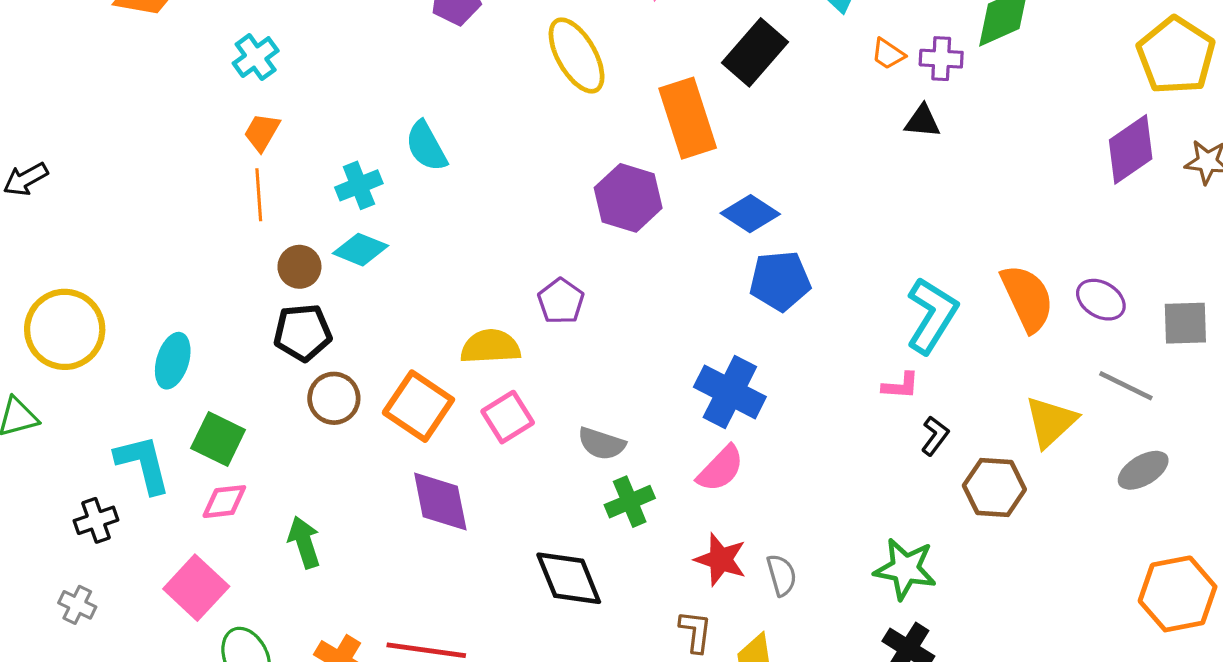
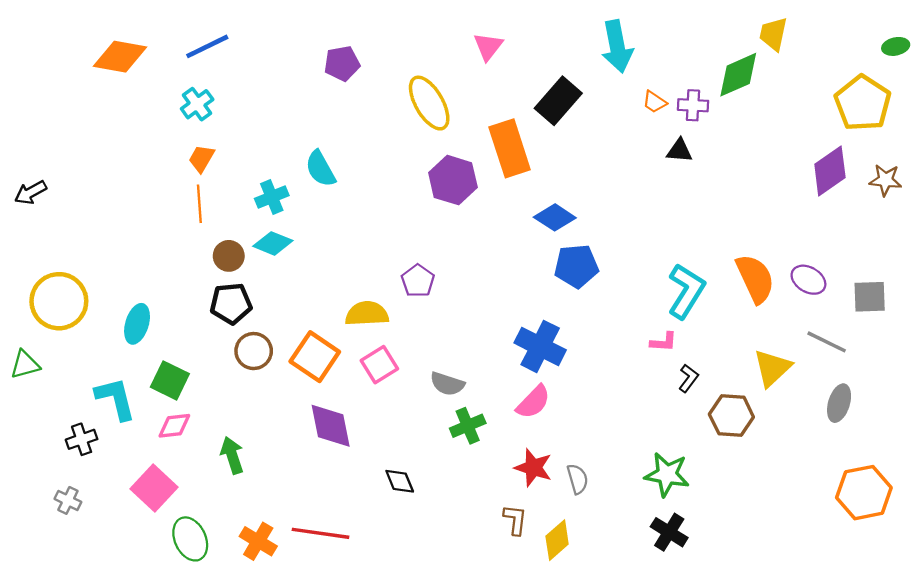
purple hexagon: (628, 198) -> (453, 180), moved
gray ellipse: (1143, 470) -> (839, 403), turned -42
black diamond: (569, 578) -> (400, 481), moved, size x0.6

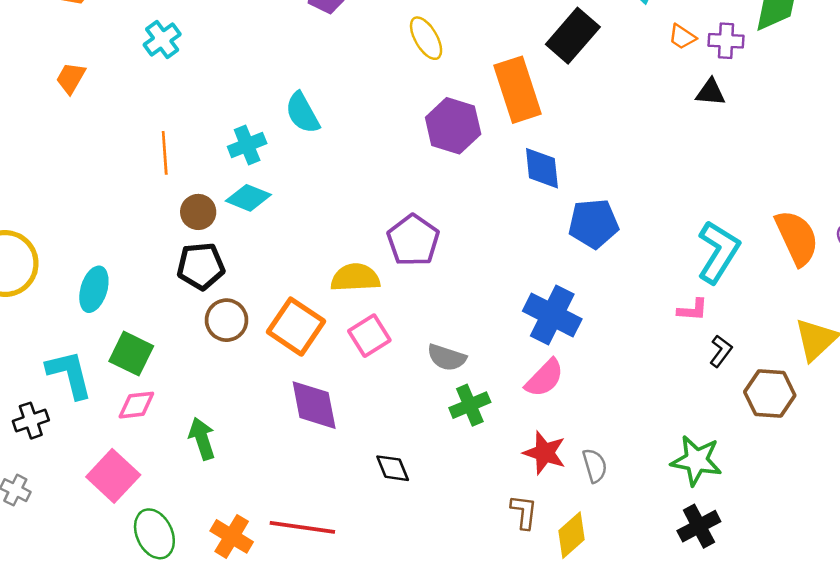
yellow ellipse: (429, 103) -> (426, 38), size x0.7
orange trapezoid: (202, 159) -> (71, 78), moved
blue diamond: (555, 217) -> (542, 168), moved, turned 51
purple pentagon: (418, 281) -> (413, 240), size x1.4
black cross: (669, 532) -> (699, 526), turned 30

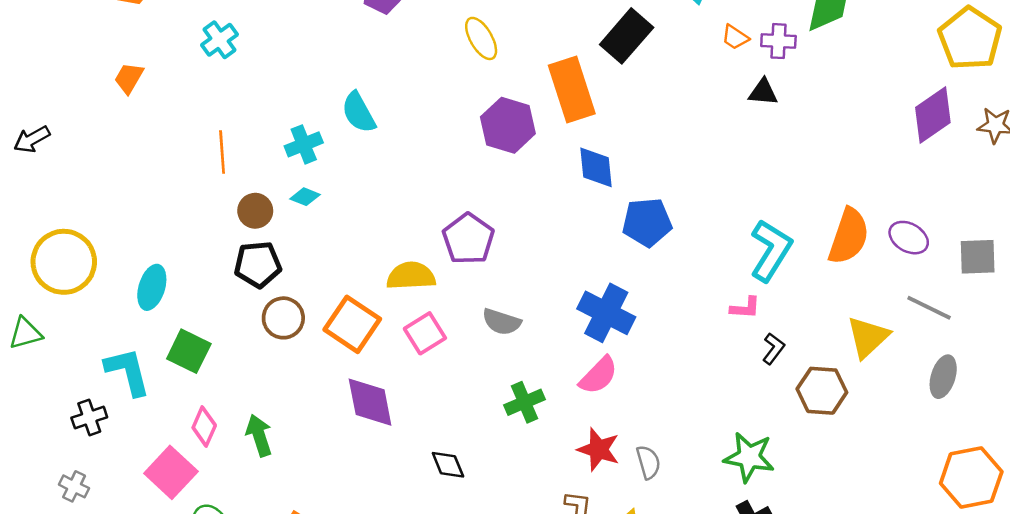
cyan diamond: (248, 198) -> (305, 197), size x0.7
orange semicircle: (797, 238) -> (849, 236), turned 44
gray semicircle: (447, 357) -> (502, 322), moved
pink diamond: (136, 405) -> (204, 426), moved, turned -60

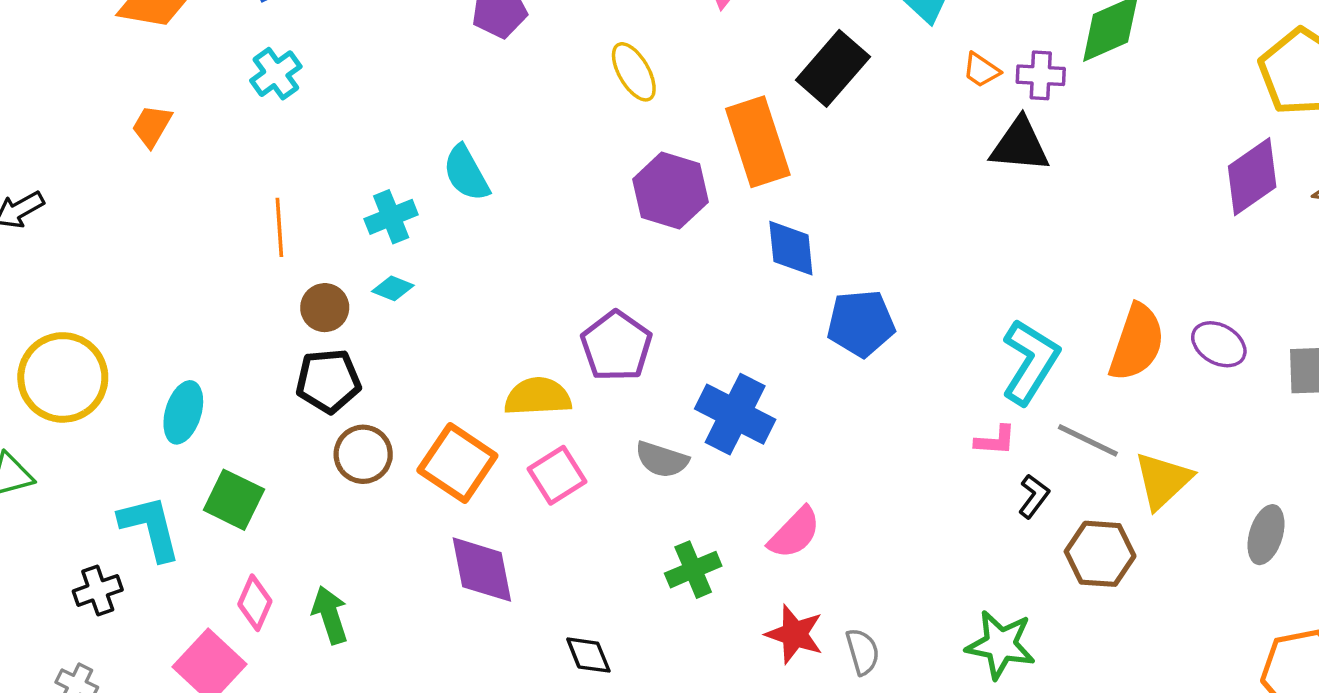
black triangle: (763, 92) -> (1020, 145), size x1.5
gray line: (929, 308) -> (1088, 440), moved
blue cross: (606, 313) -> (735, 414), moved

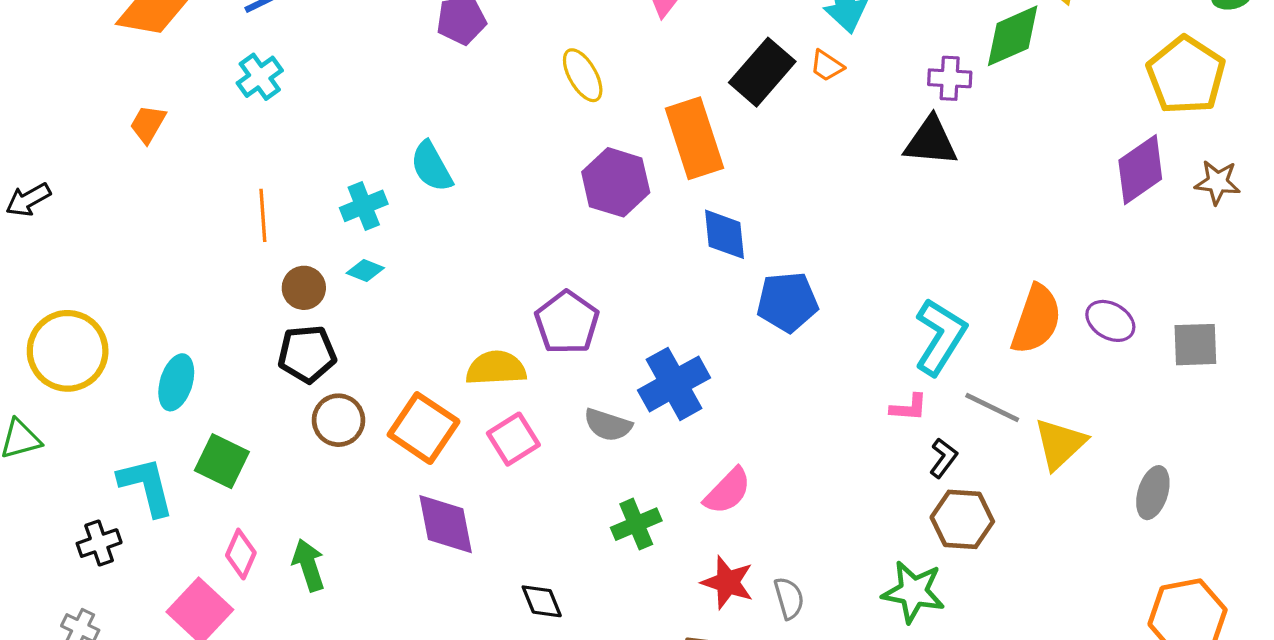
orange trapezoid: (981, 70) -> (827, 66), moved
blue cross: (735, 414) -> (674, 384), turned 34
brown hexagon: (1100, 554) -> (962, 519), moved

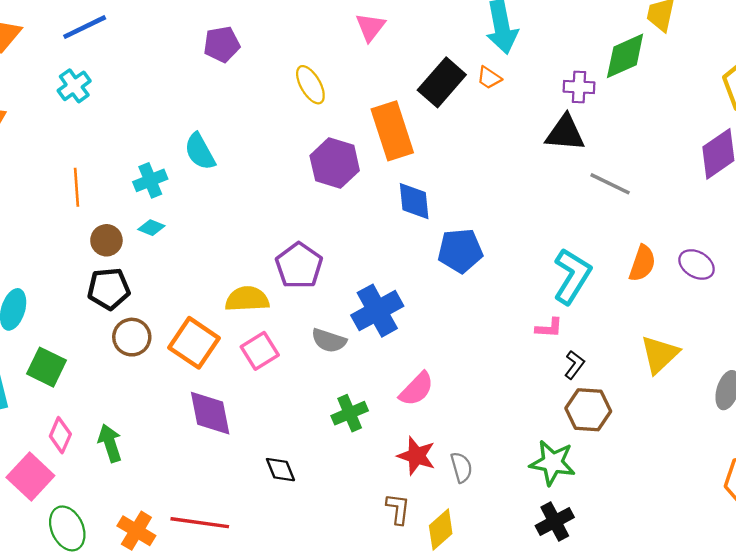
orange semicircle: (1036, 319) -> (642, 263), size x0.7
gray line: (992, 408) -> (610, 184), moved

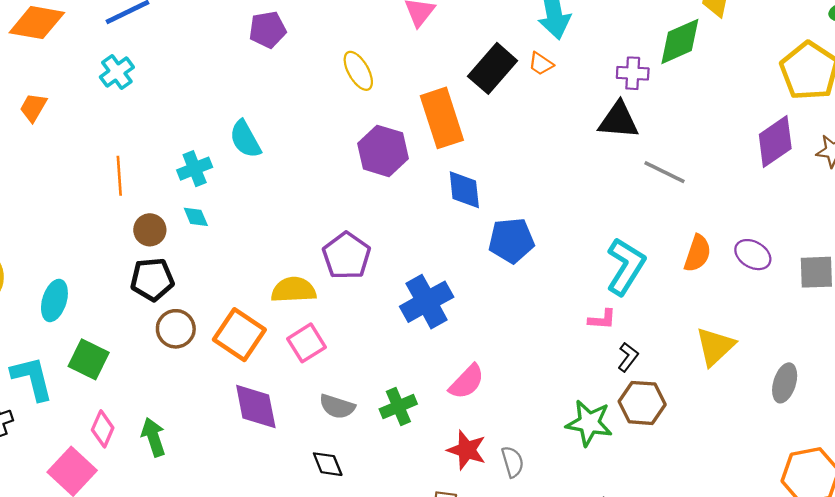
cyan diamond: (151, 228) -> (196, 217), turned 45
gray semicircle: (329, 341) -> (337, 406), moved
green star: (552, 463) -> (589, 423), moved

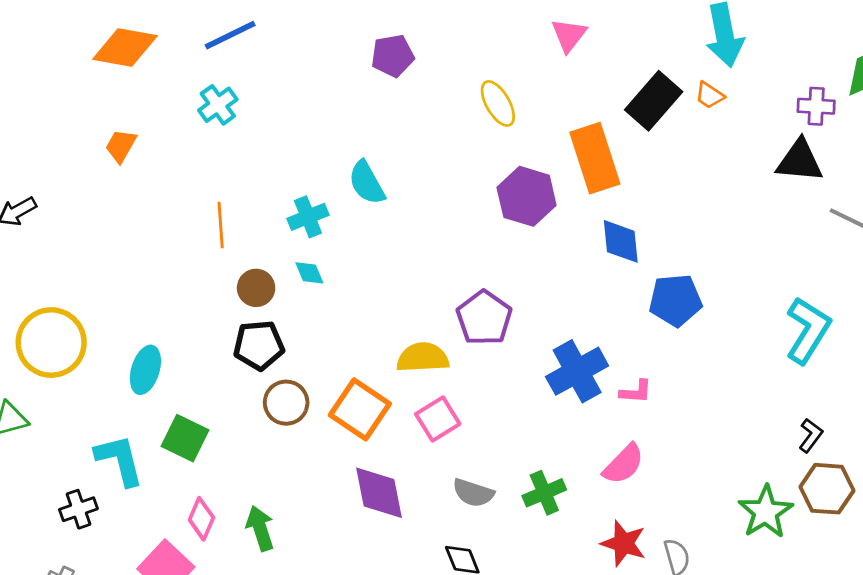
pink L-shape: (602, 319) -> (636, 392), moved
green star: (589, 423) -> (766, 512), turned 30

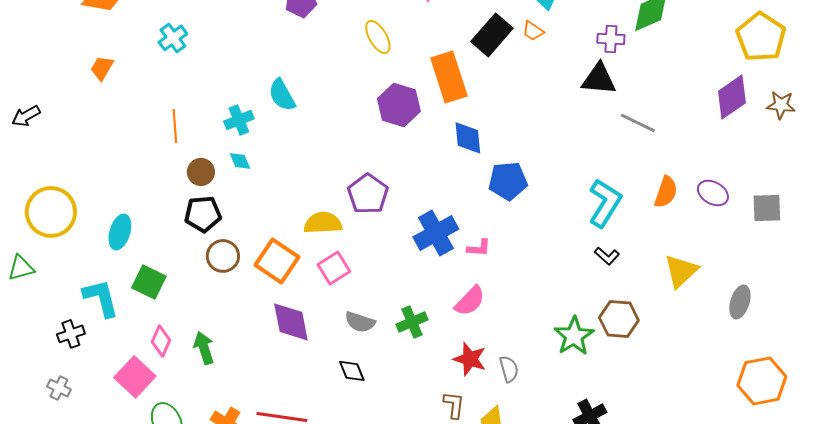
black L-shape: (811, 435) -> (607, 256), moved, turned 95

